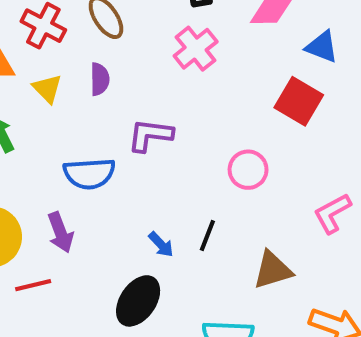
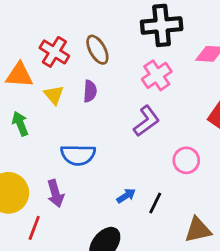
purple L-shape: (150, 135) -> (146, 121), moved, turned 132
blue arrow: (161, 244) -> (126, 196), moved, turned -84
red line: (33, 285) -> (34, 228), turned -60

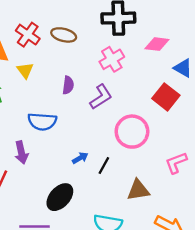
brown ellipse: (97, 50) -> (64, 35), turned -50
purple semicircle: (90, 91) -> (68, 85), moved
pink circle: (186, 160) -> (132, 132), size x1.5

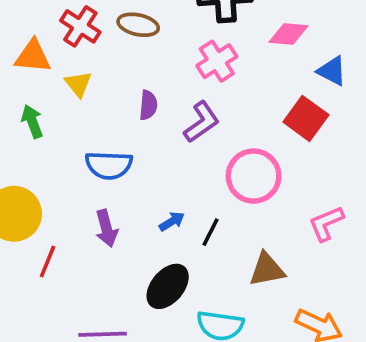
purple arrow: (21, 152) -> (106, 228), moved
black ellipse: (60, 197) -> (168, 286), moved

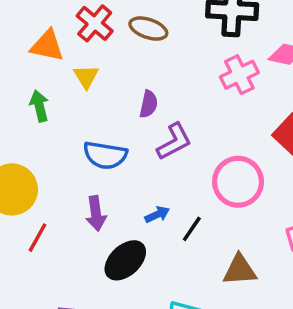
pink cross: (217, 61) -> (239, 75), moved
purple L-shape: (202, 122) -> (174, 142), moved
black ellipse: (168, 286) -> (125, 260), moved

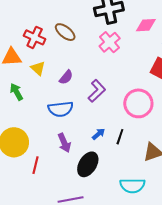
brown ellipse: (148, 29) -> (65, 32), turned 35
pink cross: (239, 75) -> (110, 42), moved
purple semicircle: (149, 104) -> (66, 77), moved, turned 42

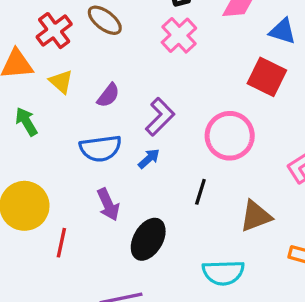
red cross: (35, 37) -> (54, 31), turned 30
blue arrow: (99, 134) -> (149, 159), moved

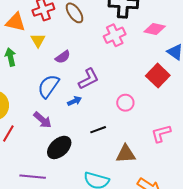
pink circle: (230, 136) -> (125, 103), size x0.6
blue semicircle: (100, 148) -> (48, 86), turned 115
black line: (200, 192) -> (98, 130), turned 35
purple arrow: (108, 204) -> (43, 120), turned -42

